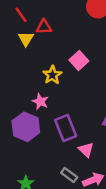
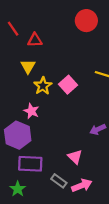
yellow triangle: (26, 39) -> (28, 66), moved
pink square: (79, 61) -> (68, 85), moved
purple rectangle: (66, 128) -> (30, 164), moved, turned -65

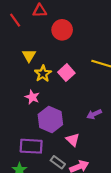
red circle: (86, 21) -> (62, 30), moved
red triangle: (35, 40) -> (40, 11), moved
purple hexagon: (18, 135) -> (50, 120), moved

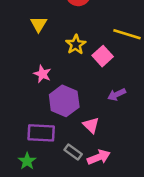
pink square: (66, 73) -> (103, 56), moved
yellow star: (43, 74) -> (76, 45), moved

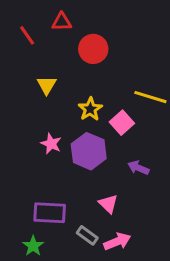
purple arrow: (117, 94) -> (138, 168), turned 48
purple hexagon: (64, 101) -> (89, 151), moved

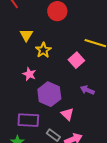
yellow star: (90, 109) -> (43, 50), moved
purple hexagon: (89, 151) -> (49, 94), moved

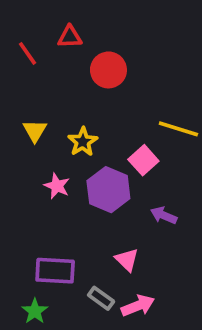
yellow triangle: (26, 35) -> (35, 131), moved
purple hexagon: (49, 94) -> (108, 190), moved

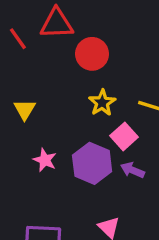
red triangle: (70, 37) -> (57, 24), size x1.5
yellow star: (83, 142) -> (102, 103), moved
purple arrow: (164, 215) -> (132, 170), moved

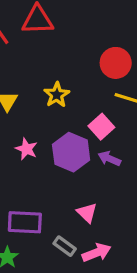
red circle: (92, 54) -> (116, 63), moved
yellow star: (102, 103) -> (57, 95), moved

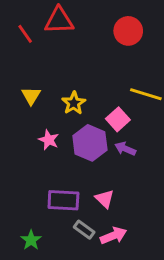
red circle: (116, 63) -> (128, 31), moved
yellow star: (57, 95) -> (74, 103), moved
purple rectangle: (25, 222) -> (63, 200), moved

